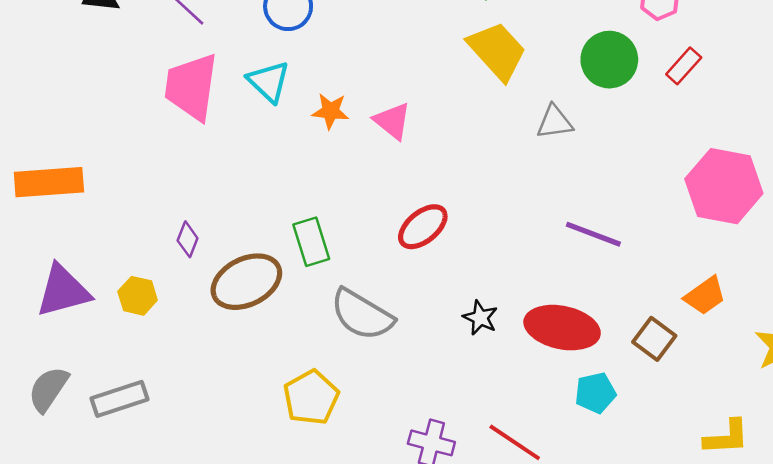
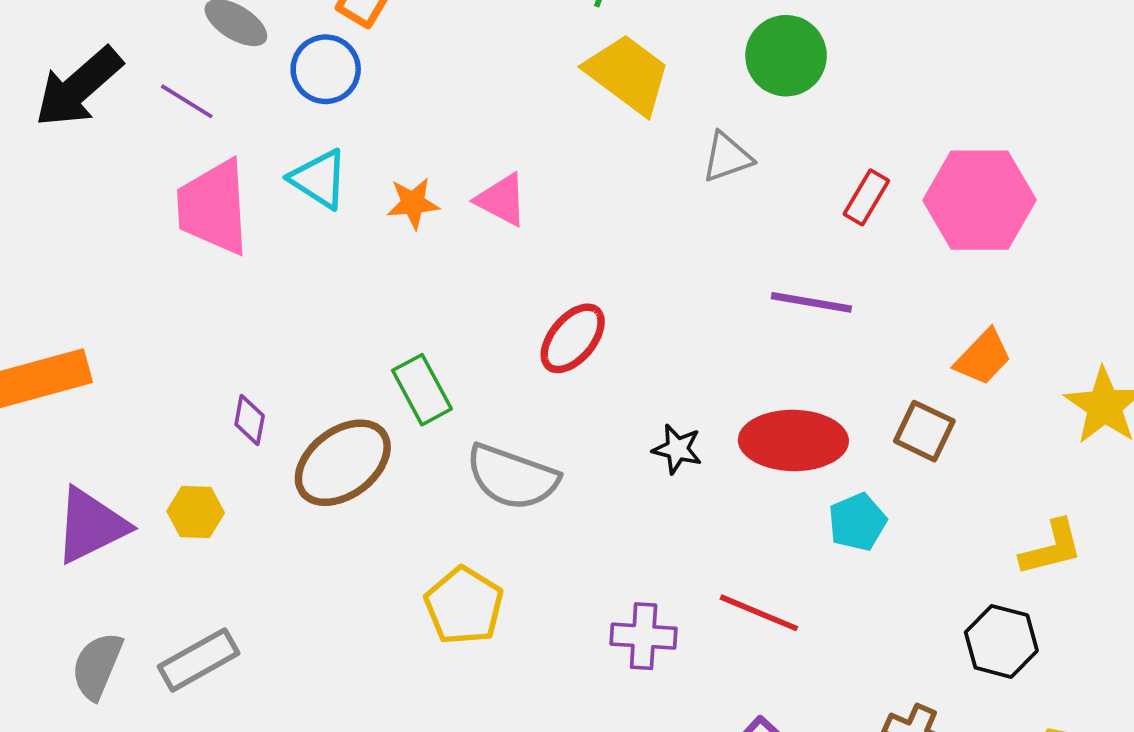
red rectangle: (684, 66) -> (866, 197), moved

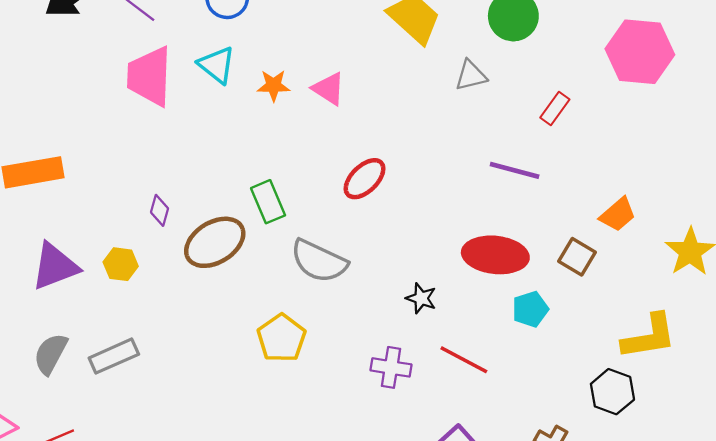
pink hexagon: (980, 200) -> (640, 52), moved
black star: (677, 449) -> (421, 298), moved
yellow L-shape: (1051, 548) -> (649, 337), size x1.4

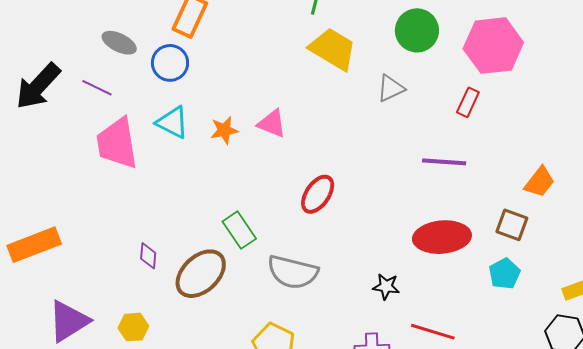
pink hexagon: (640, 52) -> (493, 46), moved
yellow hexagon: (121, 264) -> (133, 327), moved
cyan pentagon: (530, 309) -> (505, 274), moved

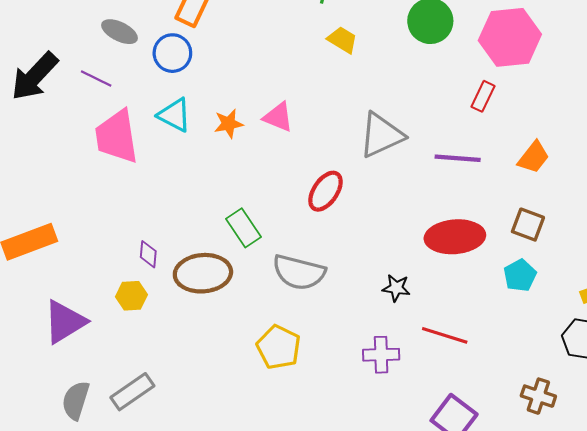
yellow trapezoid: (333, 49) -> (342, 40), size x0.6
gray triangle: (391, 88) -> (381, 135), moved, size x1.6
orange trapezoid: (539, 182) -> (534, 157), moved
brown ellipse: (201, 274) -> (203, 273), turned 38
yellow hexagon: (133, 327) -> (131, 296), moved

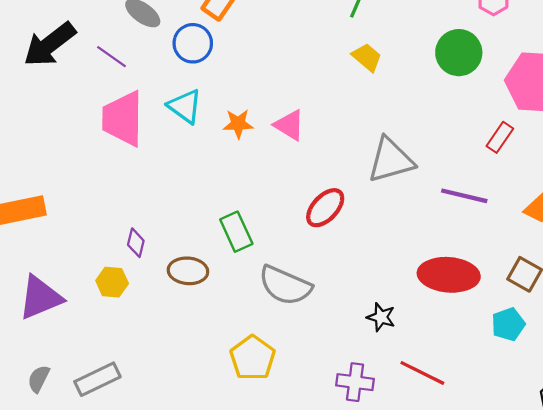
brown ellipse: (203, 273) -> (188, 271), size x0.7
gray semicircle: (76, 400) -> (39, 379), size x0.7

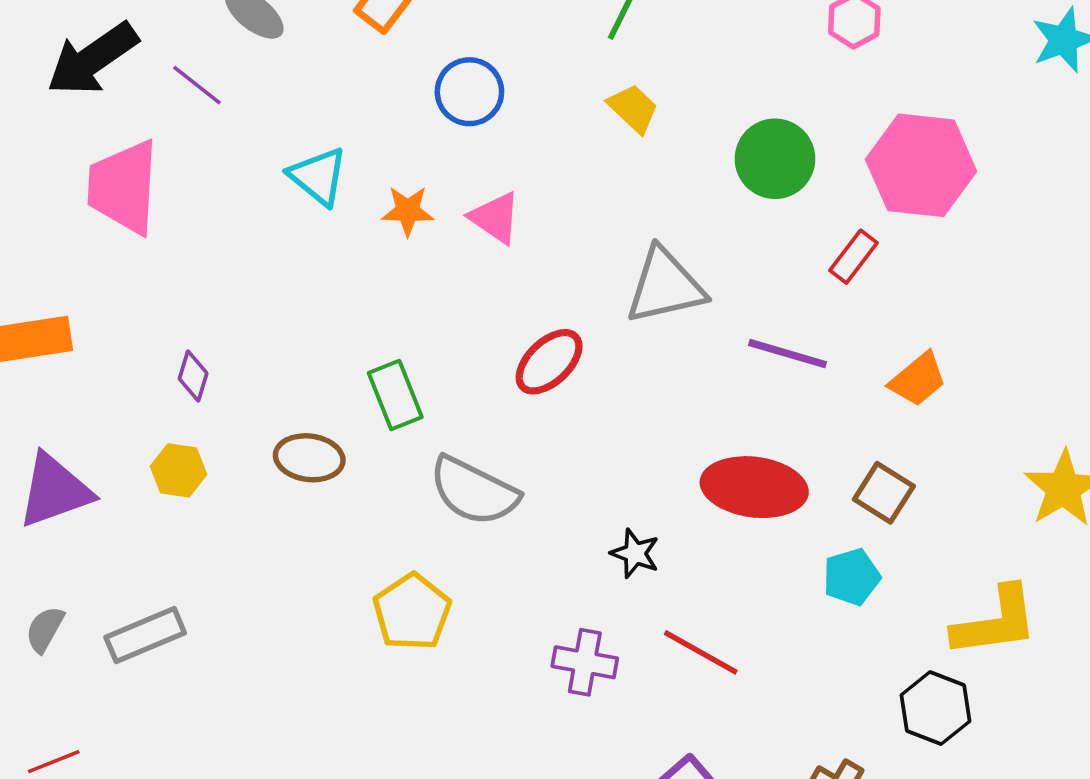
blue circle: (193, 43) -> (469, 92), moved
green circle: (459, 53) -> (775, 159), moved
pink trapezoid: (123, 119) -> (123, 187), moved
purple diamond: (136, 243) -> (193, 376), moved

